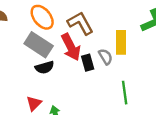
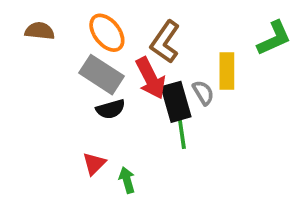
brown L-shape: (80, 23) -> (165, 42), turned -116
black rectangle: (88, 63) -> (176, 102), size x1.5
green line: (125, 93) -> (181, 131), moved

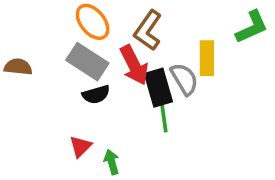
brown semicircle: (40, 31) -> (18, 67), moved
gray semicircle: (203, 93) -> (184, 79), size x1.4

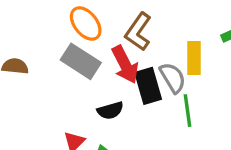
black semicircle: (96, 95) -> (110, 111), moved
green line: (164, 115) -> (187, 111), moved

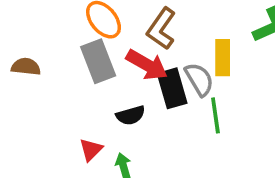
gray rectangle: (81, 61) -> (98, 61), turned 36
red arrow: (125, 65) -> (147, 65), turned -33

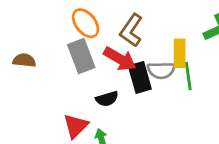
gray semicircle: (199, 79) -> (161, 70), turned 120
green line: (215, 115) -> (188, 76), moved
red triangle: (91, 150) -> (76, 126), size x1.4

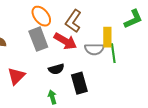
black rectangle: (140, 77) -> (79, 83), moved
red triangle: (76, 126) -> (16, 76), moved

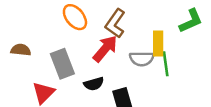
gray rectangle: (38, 39) -> (62, 64), moved
red arrow: (65, 41) -> (105, 49), turned -80

